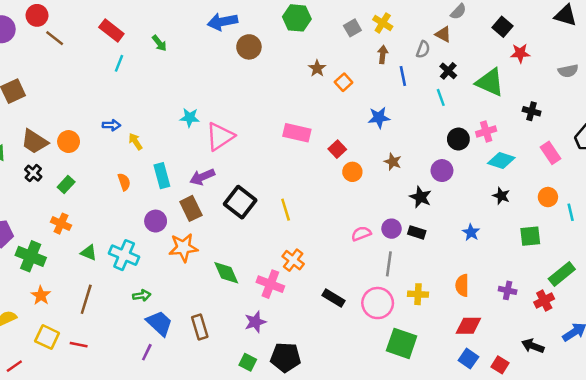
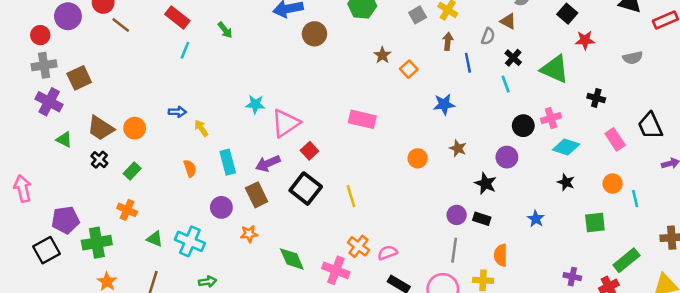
red square: (337, 149) -> (309, 151), moved
pink semicircle: (361, 234) -> (387, 253), moved
orange star: (183, 248) -> (249, 234), size x0.6
green cross: (31, 256) -> (97, 243), turned -32
orange semicircle: (462, 285) -> (501, 255), moved

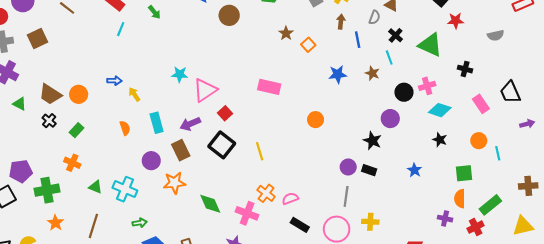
brown square: (79, 78) -> (38, 39), moved
brown star: (458, 148) -> (372, 73), moved
orange star: (249, 234) -> (174, 183), size x1.5
orange semicircle: (501, 255) -> (460, 199), moved

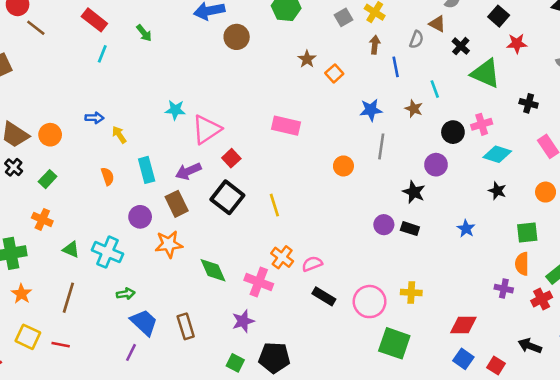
black cross: (396, 35) -> (461, 46), moved
gray line: (346, 196) -> (381, 146), moved

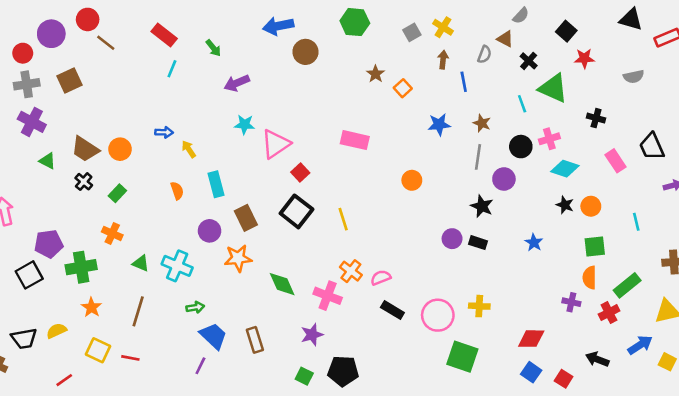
cyan line: (435, 89) -> (522, 104), moved
gray line: (381, 146) -> (478, 157), moved
purple arrow: (188, 171) -> (237, 83), moved
orange circle: (546, 192) -> (591, 206), moved

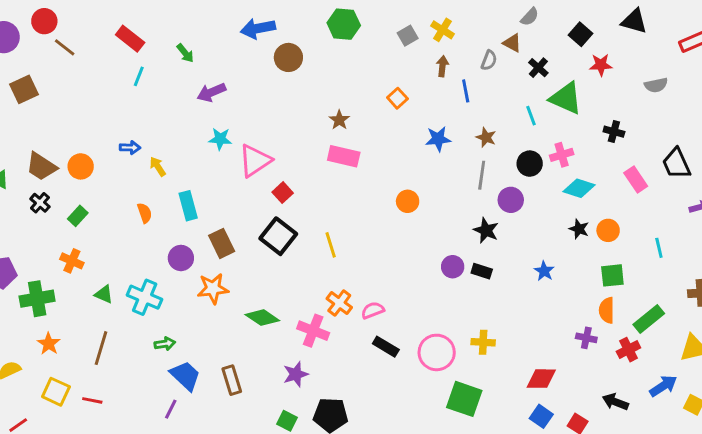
black triangle: (631, 19) -> (634, 21), moved
brown star: (376, 74) -> (339, 120), moved
green diamond: (282, 284) -> (262, 318), turned -32

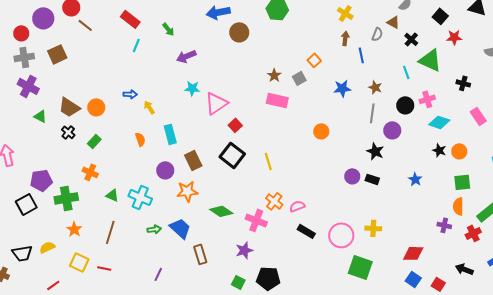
gray square: (408, 36) -> (299, 78), moved
blue trapezoid: (185, 376) -> (180, 228), moved

